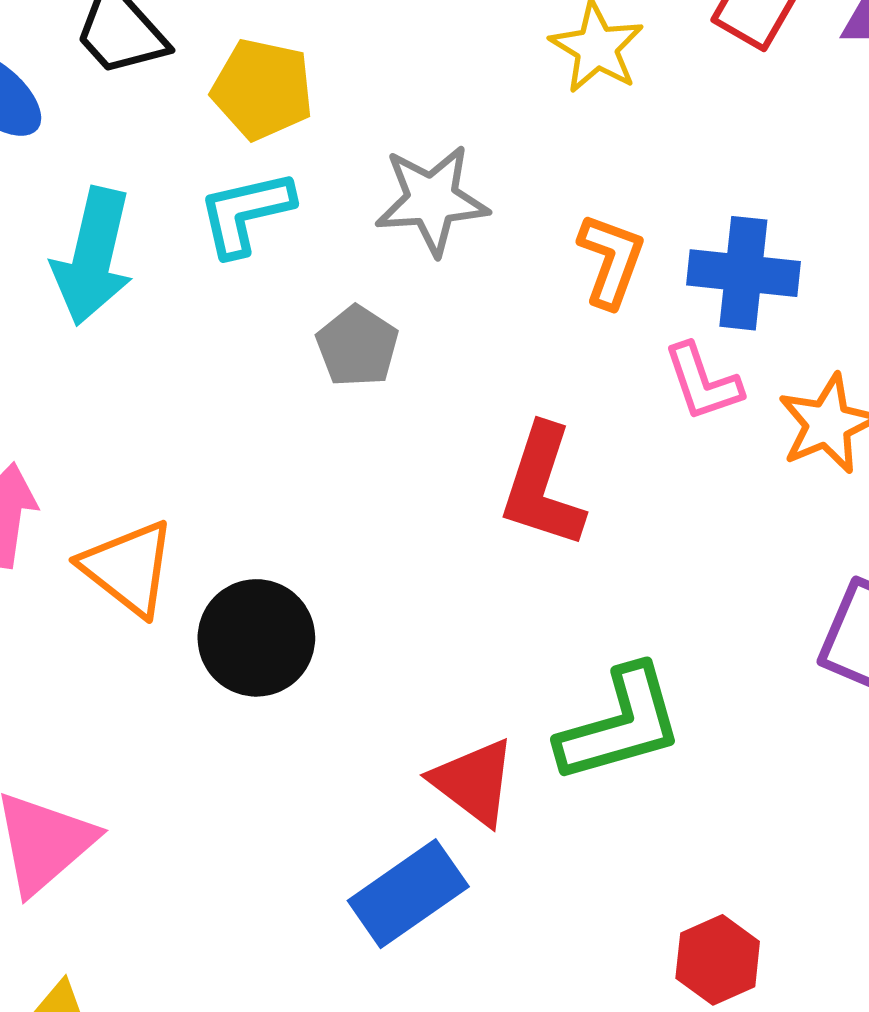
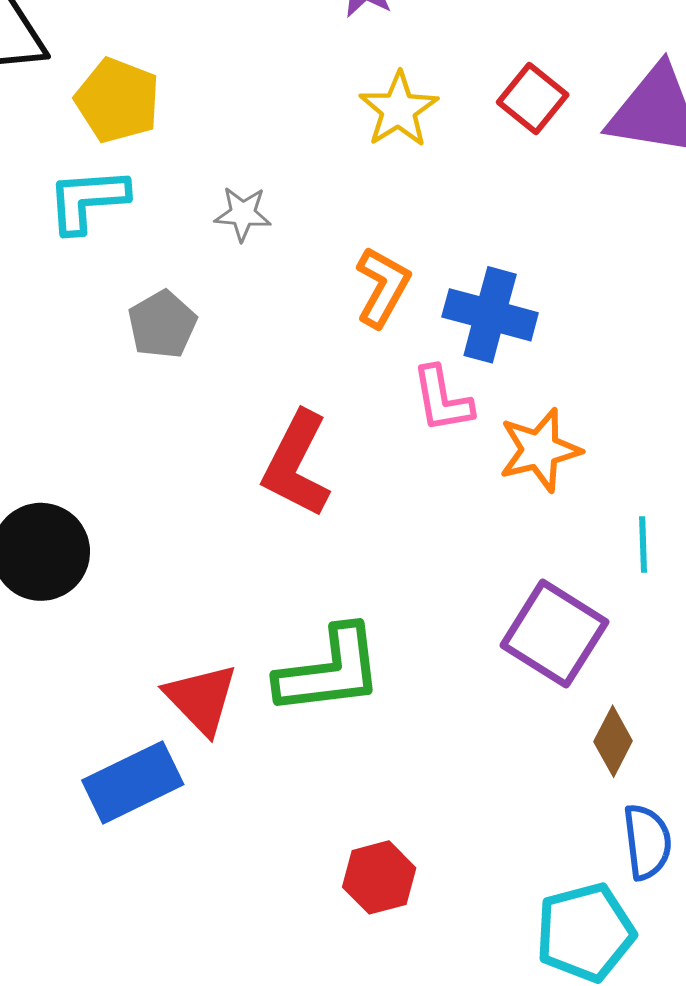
gray star: (432, 200) -> (243, 214), size x0.6

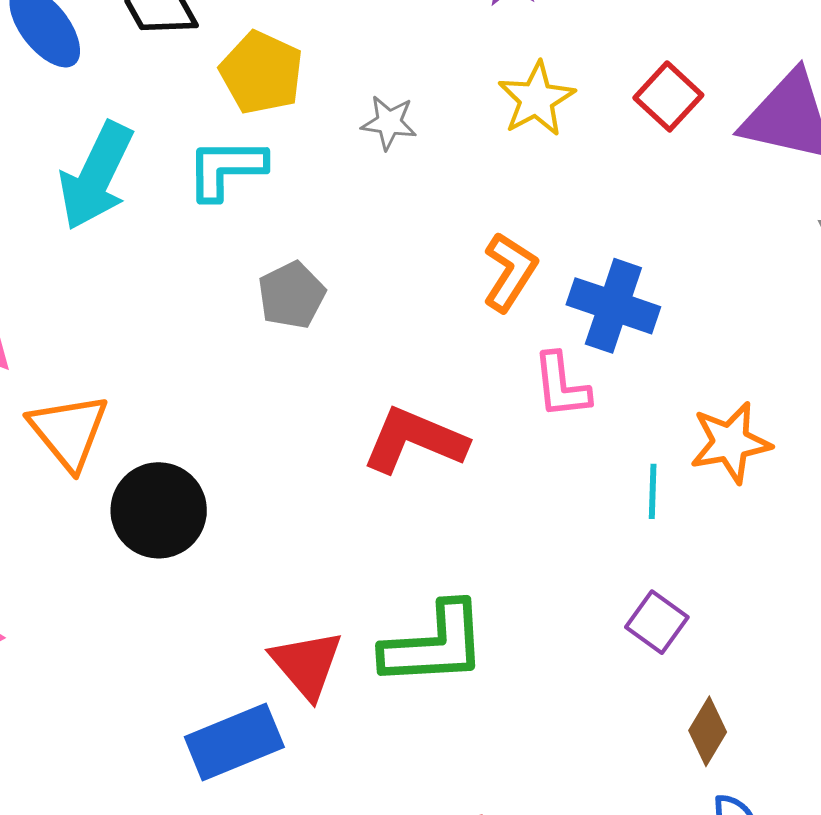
gray star: (243, 214) -> (389, 123), moved
orange star: (540, 450) -> (730, 443), moved
red L-shape: (297, 464) -> (415, 440), turned 82
cyan line: (643, 545) -> (653, 491), moved
purple square: (554, 634) -> (657, 622), size x0.6

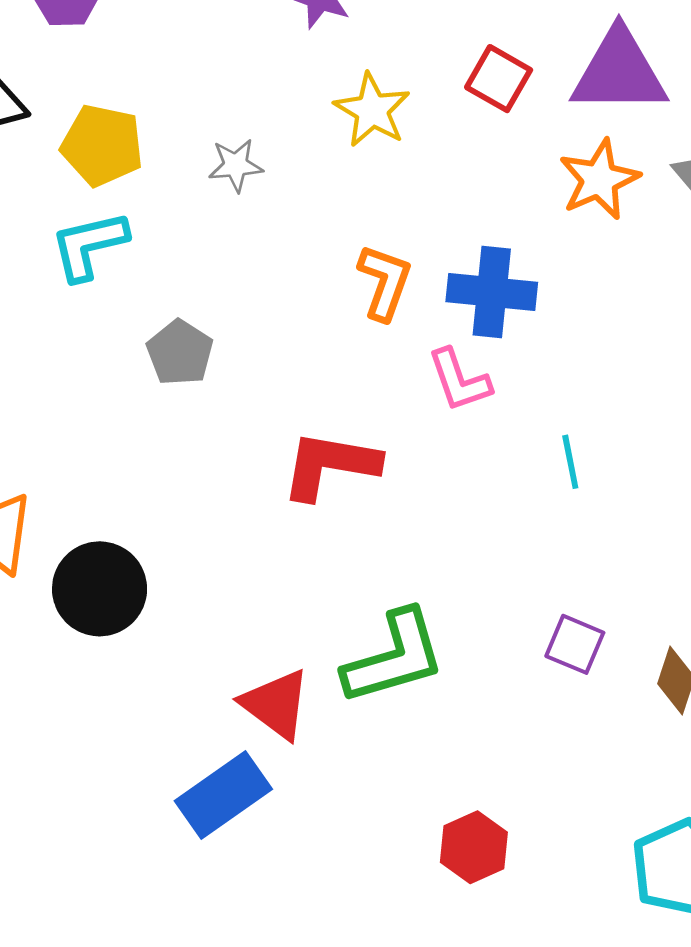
orange star: (730, 443) -> (599, 179), moved
purple square: (657, 622) -> (575, 644), moved

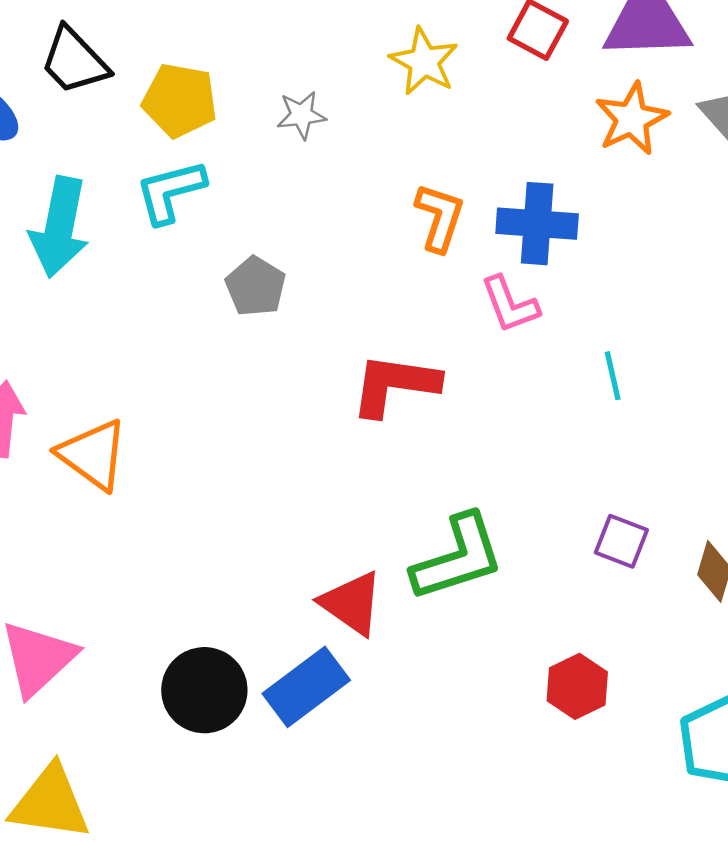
black circle: (100, 589) -> (204, 690), moved
red hexagon: (474, 847) -> (577, 686), moved

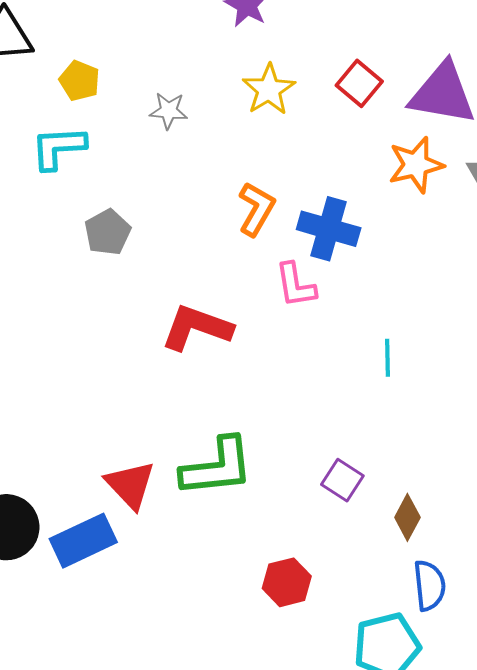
yellow pentagon: (180, 100) -> (80, 81), size x0.7
cyan line: (613, 376) -> (387, 358), moved

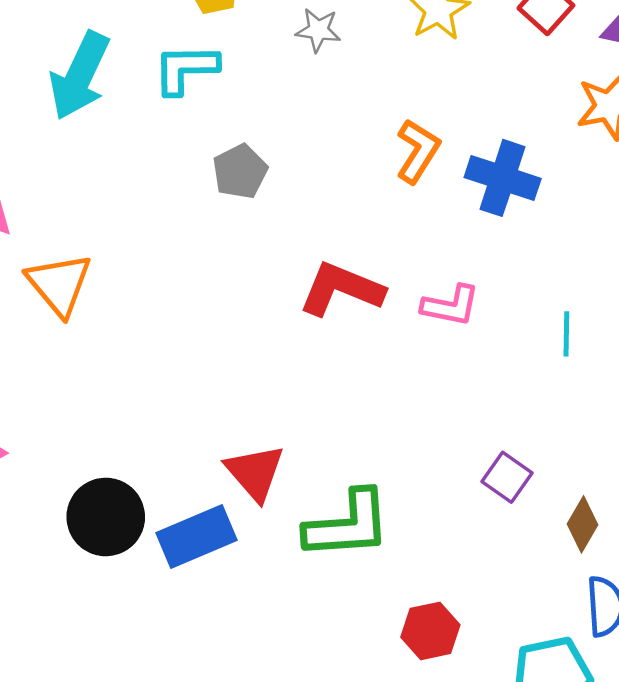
pink L-shape: (296, 285) -> (451, 306), moved, turned -72
green L-shape: (217, 467) -> (348, 525), moved
red hexagon: (287, 582) -> (430, 631), moved

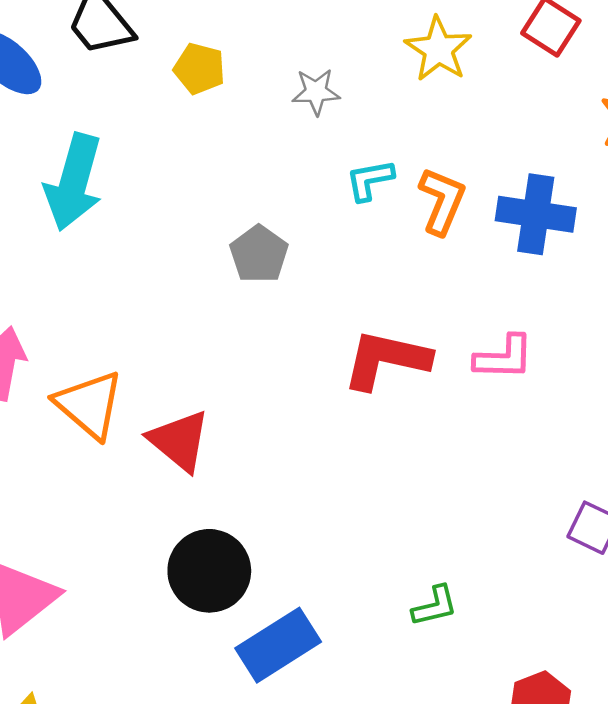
cyan L-shape: (186, 69) -> (370, 180), moved, size x0.7
red triangle: (255, 473) -> (179, 441), moved
black circle: (106, 517) -> (209, 571), moved
green L-shape: (348, 525) -> (435, 606), size x0.5

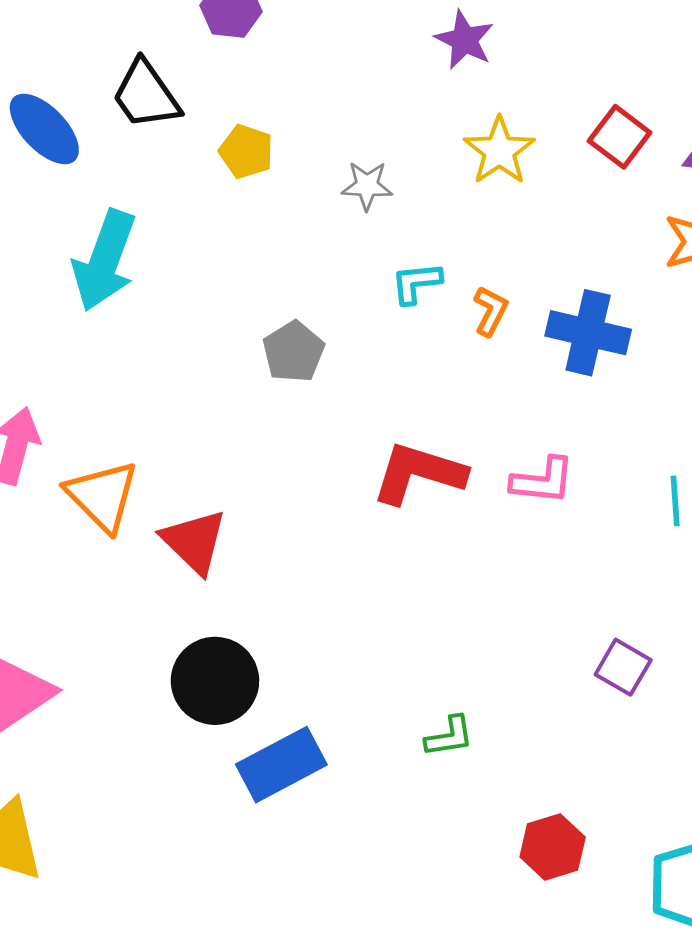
orange L-shape: (442, 201) -> (491, 311), size x0.7

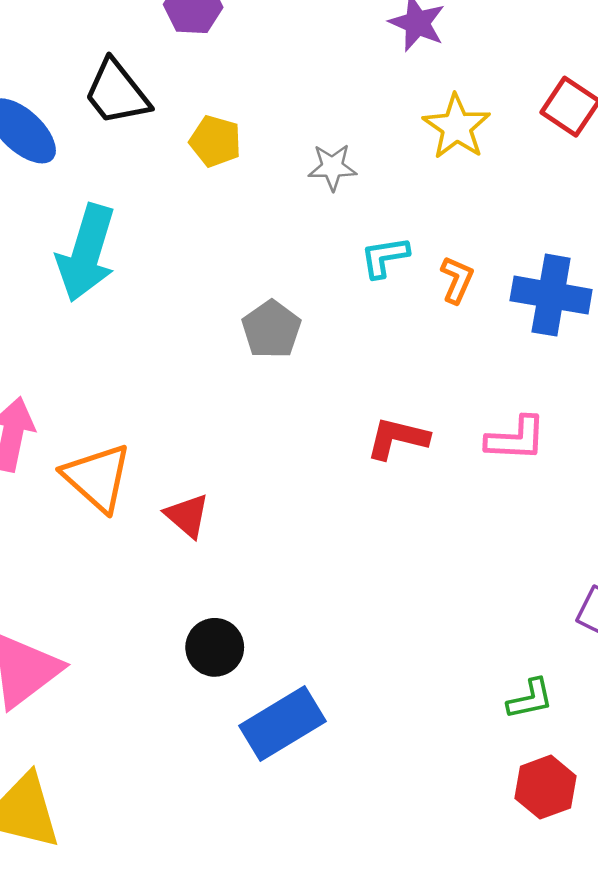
red L-shape: (419, 473) -> (397, 438), size x0.7
red triangle: (194, 541) -> (187, 516), size x0.7
black circle: (215, 681) -> (215, 647), size x0.7
green L-shape: (449, 736) -> (530, 699), moved

